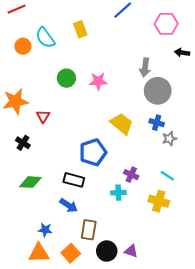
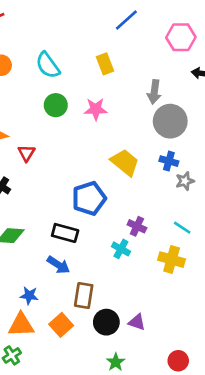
yellow rectangle: (80, 29) -> (105, 64), moved
cyan semicircle: (45, 38) -> (48, 65), moved
cyan cross: (118, 193) -> (121, 249), turned 32

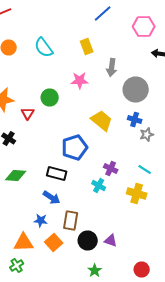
gray arrow: (154, 92) -> (112, 68), moved
green circle: (56, 105) -> (50, 98), moved
blue star: (29, 296) -> (41, 220), moved

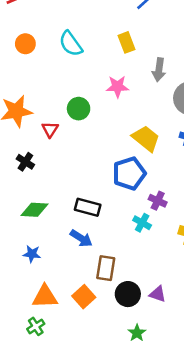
blue pentagon: (75, 148) -> (129, 173), moved
blue star: (41, 220) -> (32, 254), moved

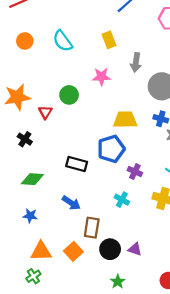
yellow trapezoid: (146, 138) -> (125, 120), turned -40
black rectangle: (88, 207) -> (77, 164), moved
cyan cross: (142, 223) -> (122, 200), moved

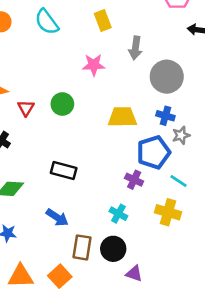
green circle: (69, 95) -> (62, 104), moved
blue pentagon: (111, 149) -> (154, 152), moved
black circle: (110, 249) -> (113, 249), moved

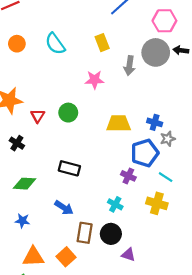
gray circle: (167, 77) -> (156, 52), moved

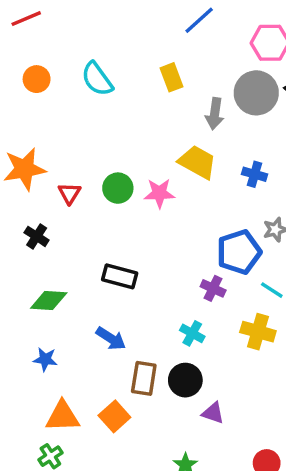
pink star: (94, 80) -> (159, 193), moved
blue cross: (155, 122) -> (255, 174), moved
yellow trapezoid: (119, 123) -> (197, 162), moved, turned 30

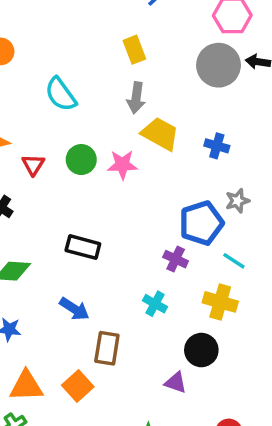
cyan semicircle: (97, 79) -> (61, 94), moved
gray arrow: (215, 114) -> (136, 98), moved
black circle: (185, 380) -> (201, 350), moved

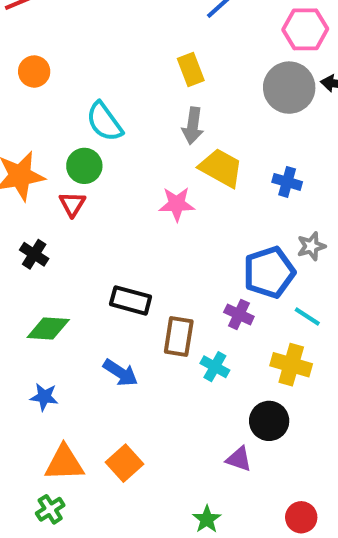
green circle: (81, 160) -> (84, 166), moved
brown rectangle: (107, 348) -> (179, 337), moved

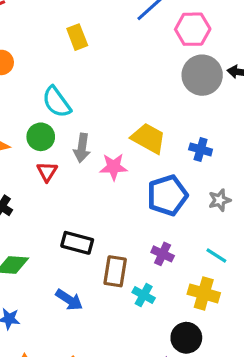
pink hexagon: (305, 29) -> (193, 29), moved
yellow rectangle: (191, 70) -> (77, 37), moved
gray arrow: (193, 126) -> (82, 148), moved
red triangle: (72, 204) -> (47, 172), moved
blue pentagon: (269, 272) -> (167, 195), moved

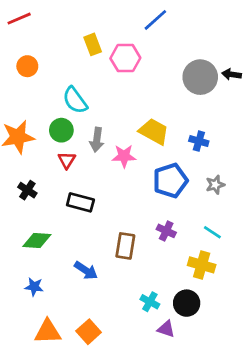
pink hexagon: (193, 29) -> (125, 58), moved
black rectangle: (77, 243) -> (80, 202), moved
cyan cross: (144, 295) -> (150, 302), moved

